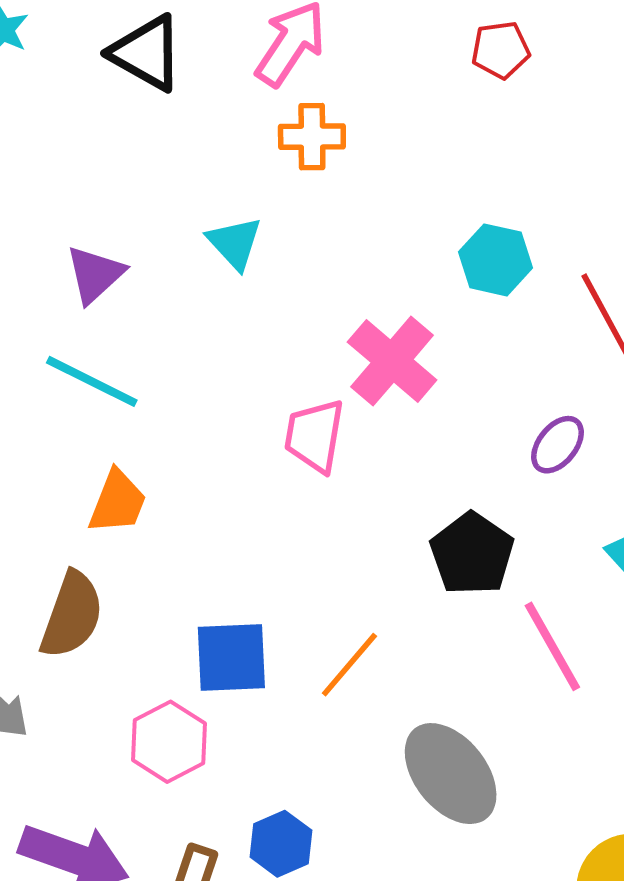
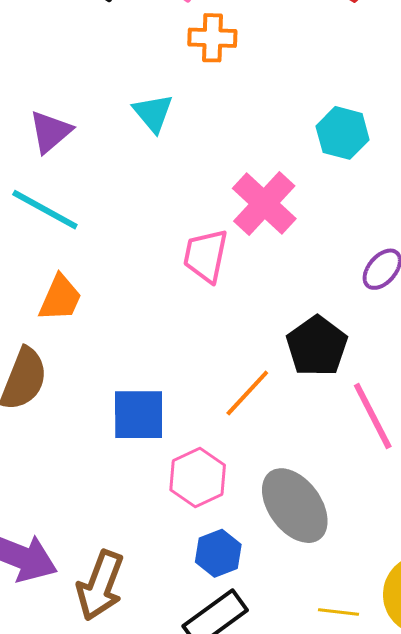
orange line: (349, 665) -> (247, 393), moved
pink hexagon: (169, 742) -> (198, 478), moved
blue hexagon: (281, 844) -> (218, 553), moved

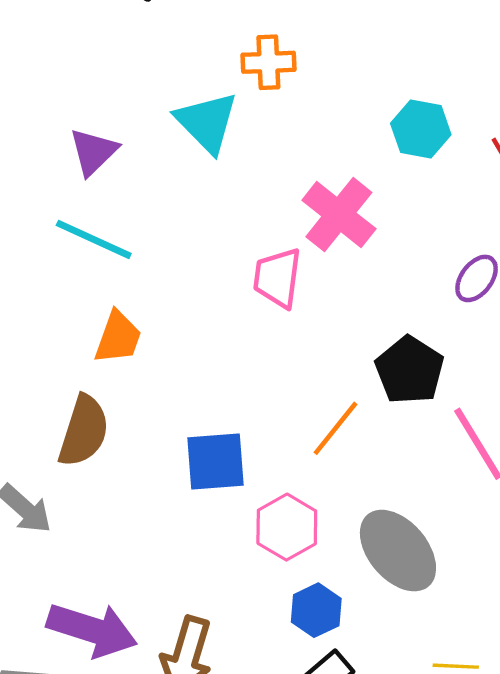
orange cross: (212, 38) -> (268, 62), moved
cyan triangle: (153, 113) -> (207, 122), size x1.4

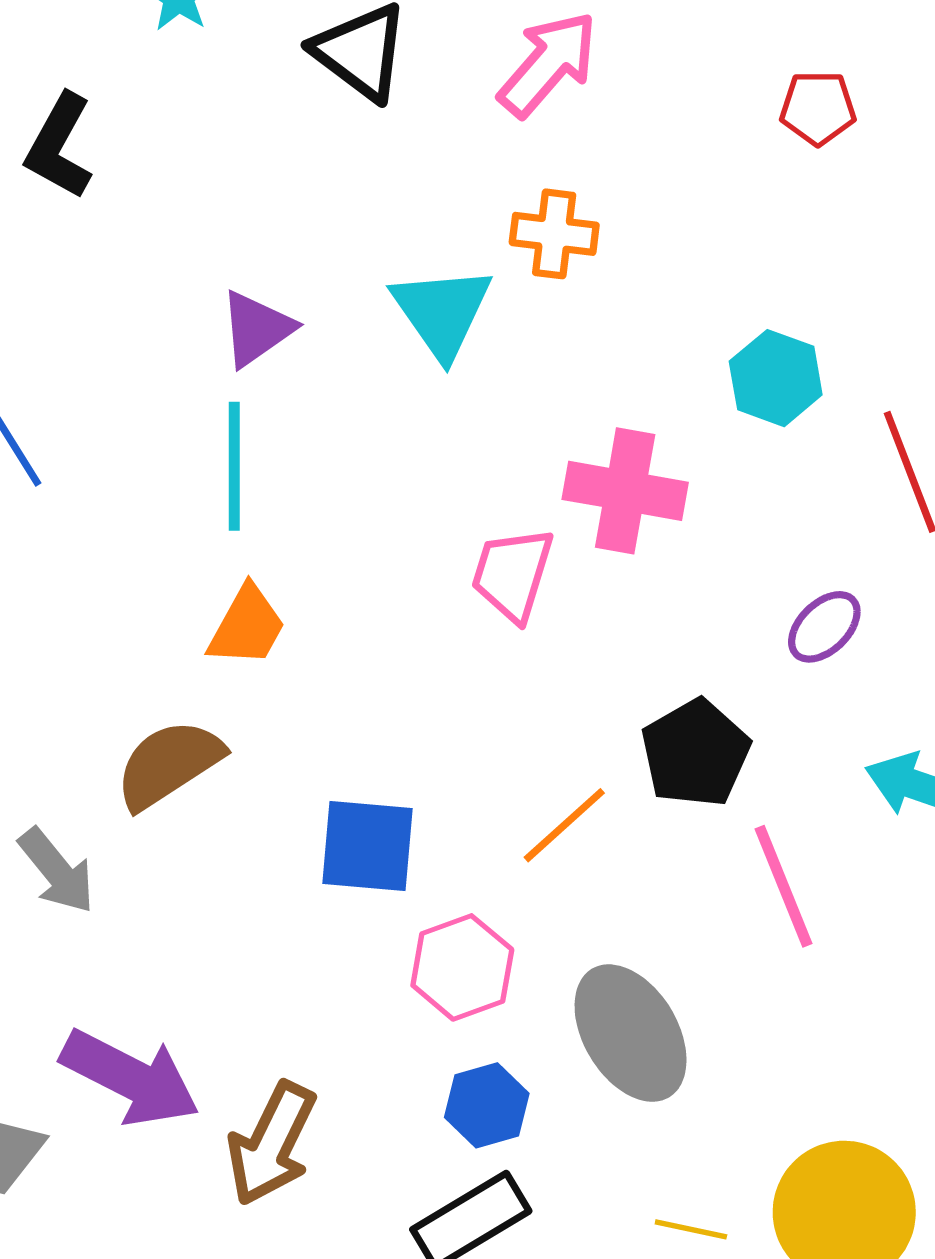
pink cross: (339, 215) -> (625, 491), turned -38
cyan line: (94, 239) -> (234, 466), turned 56
brown semicircle: (84, 431) -> (169, 764), turned -150

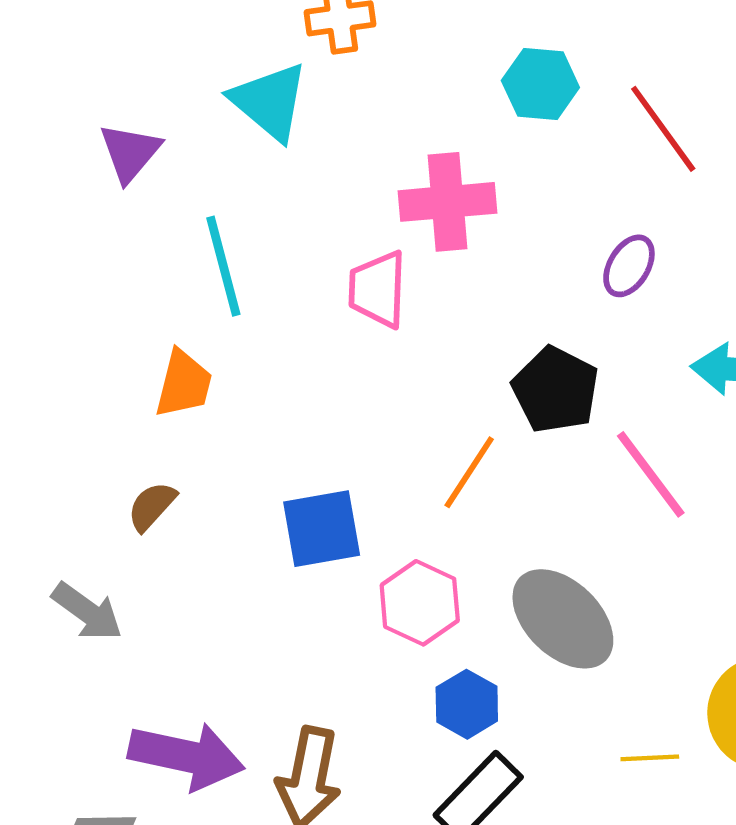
cyan line: (234, 466) -> (223, 266), moved
brown semicircle: (169, 764) -> (152, 506), size x0.6

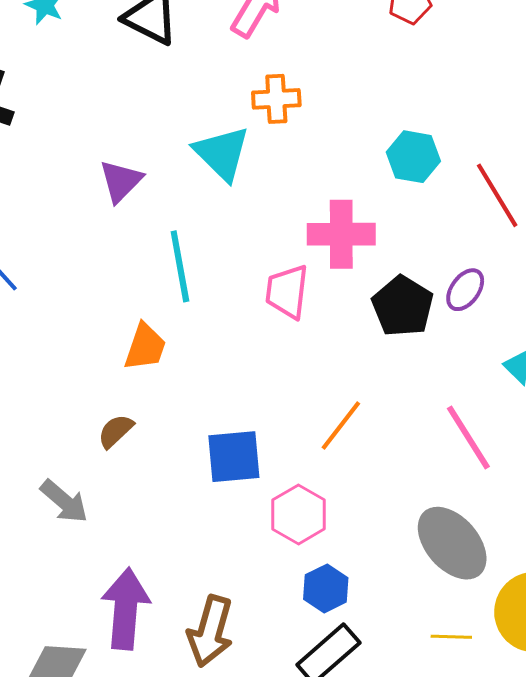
black pentagon: (556, 390) -> (403, 306), moved
gray ellipse: (563, 619) -> (452, 543), moved
purple arrow: (186, 756) -> (126, 609), turned -102

